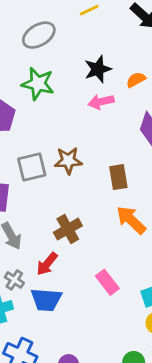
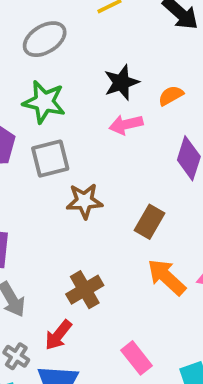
gray square: (32, 167) -> (50, 159), moved
brown rectangle: (118, 177) -> (149, 222), turned 40

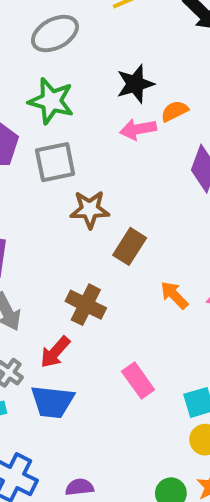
orange semicircle: (171, 96) -> (175, 111), moved
brown rectangle: (149, 222) -> (130, 246), moved
orange arrow: (167, 277) -> (174, 295), size x0.7
brown cross: (85, 290) -> (86, 305), turned -36

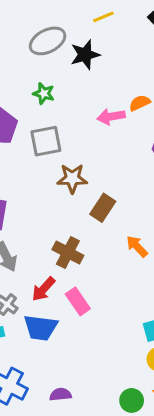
black star: (135, 84) -> (85, 55), moved
green star: (51, 101) -> (44, 93), size x0.6
pink rectangle: (138, 381) -> (78, 301), moved

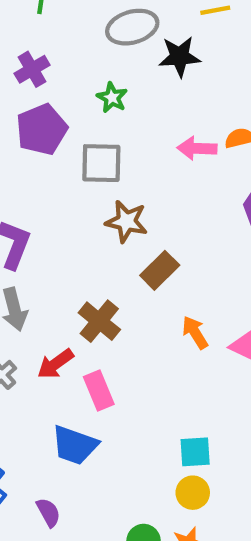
blue trapezoid: (41, 328) -> (75, 445), moved
purple semicircle: (60, 394) -> (48, 512), turned 55

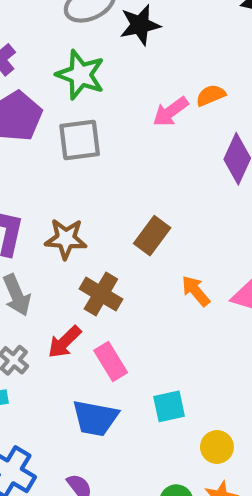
green star: (112, 98) -> (80, 75), size x1.6
pink arrow: (197, 148) -> (171, 112), turned -30
brown star: (126, 221) -> (66, 239), moved
cyan square: (195, 452) -> (169, 406), moved

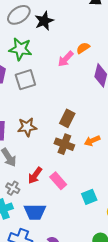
orange arrow: (196, 291) -> (92, 141), turned -63
brown cross: (101, 294) -> (64, 144), moved
blue trapezoid: (95, 418) -> (35, 212), moved

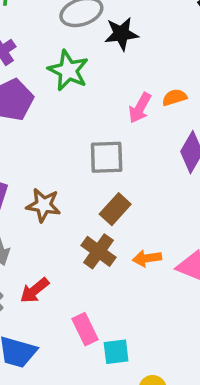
pink arrow: (66, 59) -> (140, 108), turned -30
gray square: (25, 80) -> (107, 157), moved
pink rectangle: (58, 181) -> (85, 329), moved

